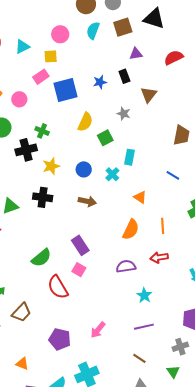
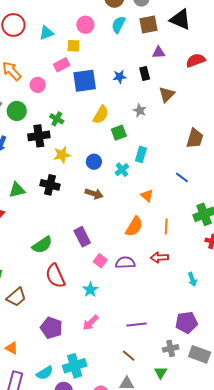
pink square: (79, 270) -> (100, 261), moved
cyan star: (144, 295) -> (90, 290), moved

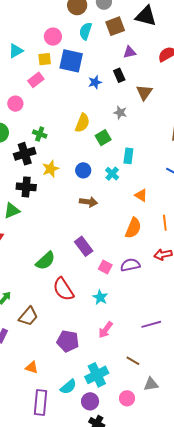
blue square: (85, 81) -> (71, 61), moved, turned 30
black cross: (50, 185) -> (26, 187), moved
brown line: (129, 356) -> (133, 361), moved

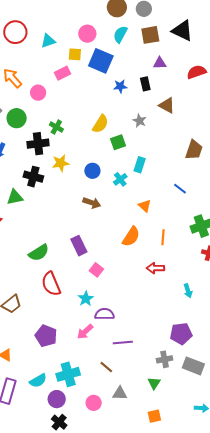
brown triangle: (144, 92) -> (167, 105), turned -48
purple semicircle: (130, 265) -> (104, 314), moved
purple line: (151, 324) -> (123, 342), moved

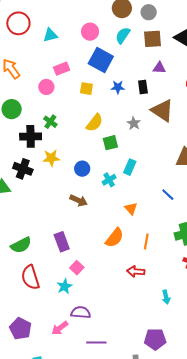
yellow square: (75, 54) -> (86, 89), moved
pink circle: (38, 93) -> (46, 87), moved
brown triangle: (167, 105) -> (162, 110), size x1.4
cyan star: (86, 299) -> (65, 286), moved

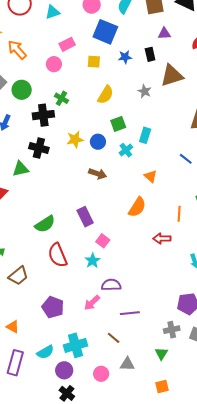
brown triangle: (162, 110) -> (172, 76), turned -45
green square: (110, 143) -> (118, 124), moved
yellow star: (51, 158) -> (75, 139), moved
orange line: (146, 241) -> (179, 214), moved

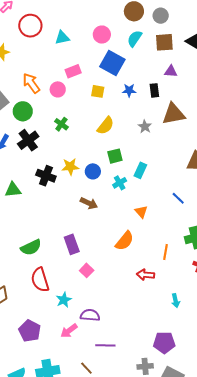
orange arrow: (17, 50) -> (31, 83), moved
black cross: (43, 115) -> (28, 140), moved, turned -35
black cross: (39, 148) -> (46, 176), moved
cyan star: (93, 261) -> (64, 300), moved

